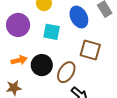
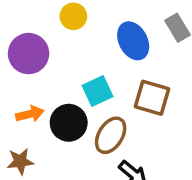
cyan square: (52, 32) -> (97, 91), moved, turned -36

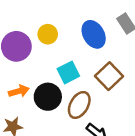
yellow circle: (73, 16) -> (48, 34), moved
brown square: (152, 98) -> (109, 76), turned 32

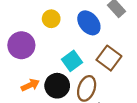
yellow circle: (48, 34) -> (51, 19), moved

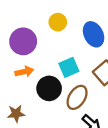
orange arrow: (30, 85) -> (24, 72), moved

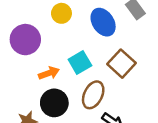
orange arrow: (24, 72) -> (49, 73), moved
black circle: (49, 88) -> (54, 103), moved

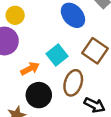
yellow circle: (61, 13) -> (15, 15), moved

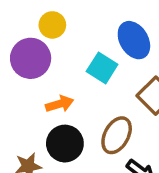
cyan square: (57, 55) -> (102, 68), moved, turned -30

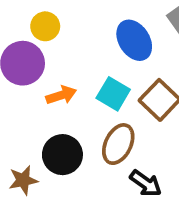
cyan square: (102, 68) -> (113, 94), moved
orange arrow: (60, 104) -> (61, 95), moved

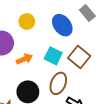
yellow circle: (45, 26) -> (27, 22), moved

